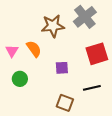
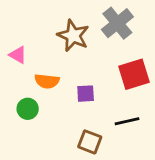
brown star: (53, 26) -> (73, 36), turned 30
orange semicircle: (34, 49) -> (47, 81), moved, turned 132
pink triangle: (12, 51) -> (18, 55), moved, turned -32

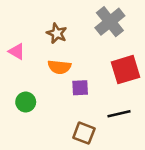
brown star: (73, 36) -> (57, 33), moved, size x0.7
orange semicircle: (47, 81) -> (59, 67), moved

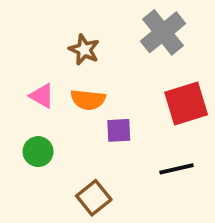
pink triangle: (17, 51) -> (42, 96), moved
brown square: (84, 133) -> (94, 198), moved, turned 30

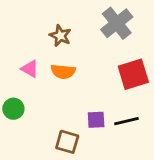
purple square: (119, 130) -> (96, 120), moved
green circle: (38, 152) -> (13, 109), moved
brown square: (94, 198) -> (67, 142), turned -35

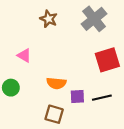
brown star: (60, 36) -> (49, 19), moved
orange semicircle: (63, 72) -> (56, 83), moved

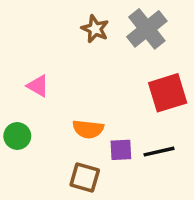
brown star: (49, 19) -> (95, 29), moved

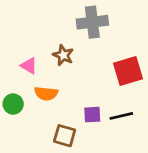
brown star: (95, 29) -> (63, 55), moved
gray cross: (147, 29) -> (92, 22), moved, turned 32
orange semicircle: (88, 129) -> (46, 93), moved

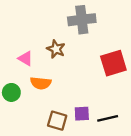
purple square: (92, 115) -> (82, 114), moved
black line: (121, 116) -> (108, 118), moved

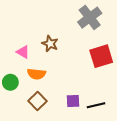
gray cross: (82, 20) -> (90, 18), moved, turned -30
brown square: (57, 121) -> (37, 101), moved, turned 30

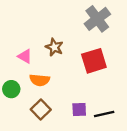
red square: (101, 56) -> (94, 61), moved

